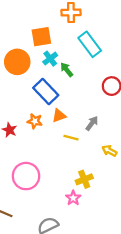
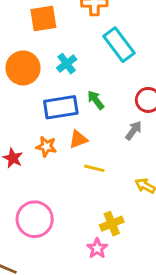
orange square: (41, 37) -> (43, 18), moved
green arrow: (67, 70) -> (96, 100), moved
blue rectangle: (46, 92) -> (61, 107), turned -55
gray arrow: (92, 123) -> (134, 130), moved

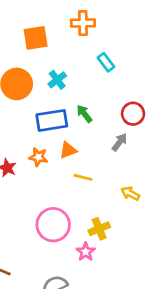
cyan rectangle: (119, 45) -> (106, 62), size x0.6
pink circle: (35, 219) -> (53, 225), moved

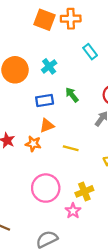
orange square: (36, 38) -> (45, 20), moved, turned 30
blue rectangle: (52, 120) -> (45, 101), size x0.7
orange triangle: (68, 150) -> (47, 126), moved
orange star: (38, 157) -> (33, 144), moved

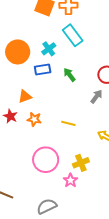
cyan rectangle: (90, 52) -> (73, 35), moved, size x1.5
blue rectangle: (45, 101) -> (43, 70), moved
orange triangle: (47, 126) -> (25, 96), moved

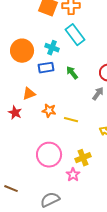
cyan cross: (49, 49) -> (52, 48), turned -32
orange star: (34, 119) -> (49, 111), moved

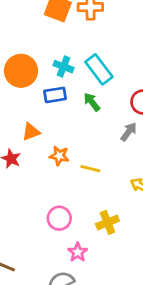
cyan rectangle: (75, 35) -> (99, 69), moved
pink circle: (49, 155) -> (59, 218), size x0.7
pink star: (73, 175) -> (78, 252), moved

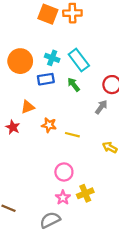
pink circle: (59, 218) -> (64, 172), moved
yellow cross: (107, 222) -> (85, 193), moved

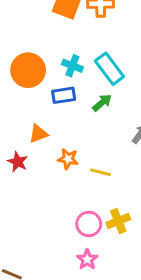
green arrow: (74, 85) -> (102, 103), turned 88
yellow cross: (85, 193) -> (118, 221), moved

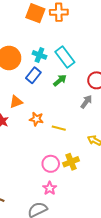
blue rectangle: (64, 95) -> (33, 75), turned -42

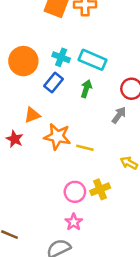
cyan rectangle: (65, 57) -> (93, 60), turned -30
green arrow: (60, 80) -> (86, 89), turned -32
orange star: (36, 119) -> (57, 137), size x1.5

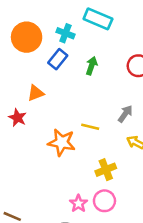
cyan rectangle: (93, 60) -> (98, 19), moved
gray arrow: (119, 115) -> (125, 114), moved
orange star: (57, 137) -> (62, 142), moved
pink circle: (75, 192) -> (104, 201), moved

